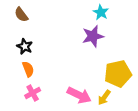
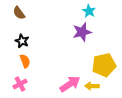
pink cross: (33, 93) -> (20, 84), moved
pink arrow: (79, 95) -> (70, 84), turned -60
yellow arrow: (104, 98) -> (92, 86), turned 56

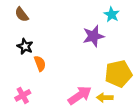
cyan star: (89, 11) -> (112, 14), moved
orange semicircle: (25, 61) -> (40, 63), moved

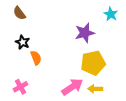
cyan star: (112, 14) -> (111, 14), moved
yellow pentagon: (118, 74) -> (93, 63), moved

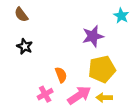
orange semicircle: (36, 58) -> (61, 75), moved
pink cross: (20, 87) -> (45, 94), moved

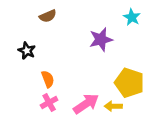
brown semicircle: (21, 15) -> (48, 16), moved, turned -77
yellow pentagon: (102, 69) -> (129, 83), moved, turned 30
orange semicircle: (61, 75) -> (48, 79), moved

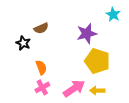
brown semicircle: (48, 16) -> (41, 28), moved
yellow pentagon: (129, 83) -> (97, 61), moved

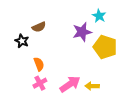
cyan star: (113, 15) -> (99, 16), moved
yellow pentagon: (97, 61) -> (105, 47), moved

